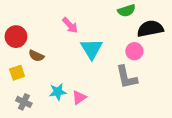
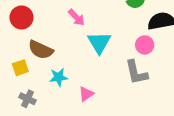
red circle: (16, 37) -> (22, 17), moved
brown semicircle: (36, 56) -> (41, 50), size x1.5
cyan star: (58, 92) -> (59, 77), moved

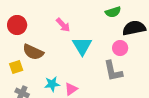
cyan star: (59, 77) -> (52, 84), moved

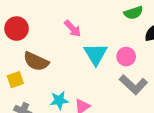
pink circle: (120, 48) -> (126, 57), moved
gray L-shape: (113, 71) -> (133, 85), turned -35

